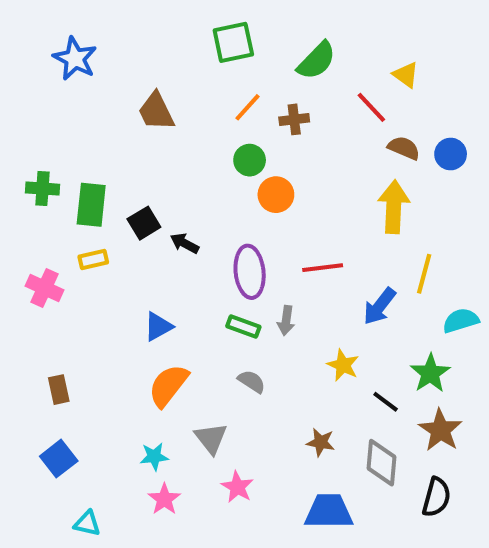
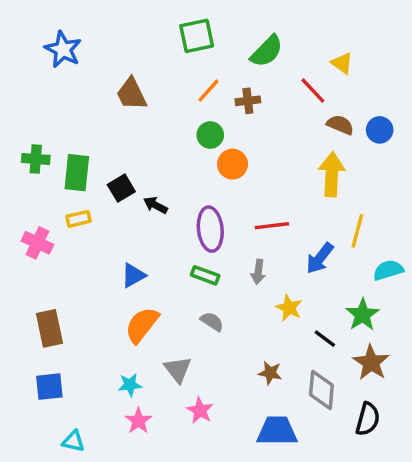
gray arrow: (286, 320) -> (258, 272), moved
brown rectangle: (59, 390) -> (49, 328), size x1.5
blue square: (59, 459) -> (49, 387), turned 32

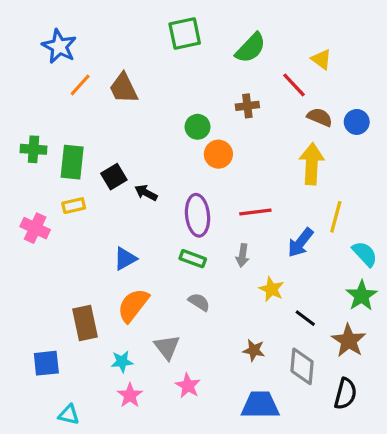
orange line: (209, 91) -> (80, 85), moved
brown cross: (248, 101) -> (247, 106), moved
cyan semicircle: (388, 270) -> (365, 254), turned 64
green star: (363, 315) -> (362, 296), moved
brown rectangle: (49, 328) -> (85, 323), moved

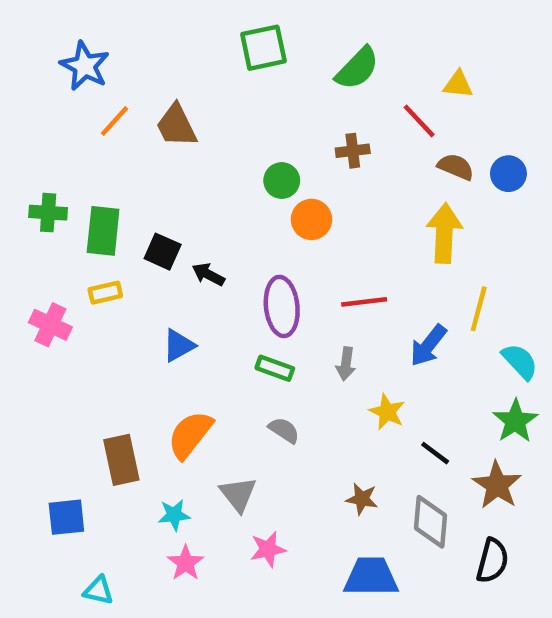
yellow triangle: (321, 59) -> (458, 84), turned -30
black square: (114, 177) -> (163, 252), turned -35
blue triangle: (125, 259) -> (179, 345), moved
pink star: (188, 386) -> (268, 549), turned 30

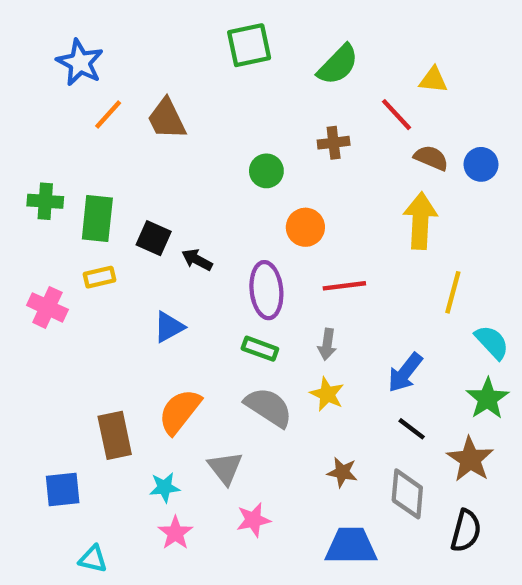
orange circle: (311, 219) -> (305, 227), moved
blue arrow: (428, 345) -> (405, 372), moved
yellow star: (387, 412) -> (327, 394), moved
gray semicircle: (284, 430) -> (269, 407), size x1.6

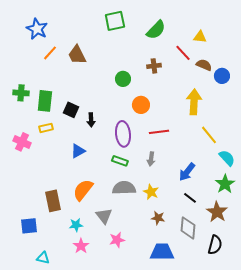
brown semicircle: (431, 158) -> (204, 65), moved
black arrow: (197, 260) -> (91, 120), turned -120
yellow line: (453, 292) -> (209, 135), turned -54
yellow star: (327, 394) -> (151, 192), moved
gray semicircle: (269, 407) -> (124, 188), turned -35

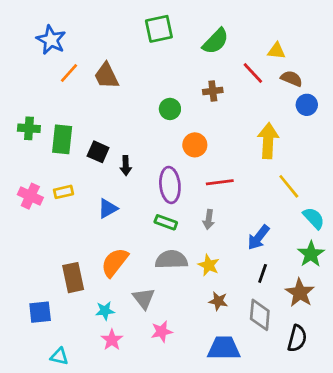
brown semicircle: (204, 65) -> (292, 79), moved
yellow rectangle: (46, 128) -> (64, 192), moved
black line: (190, 198) -> (263, 273), turned 72

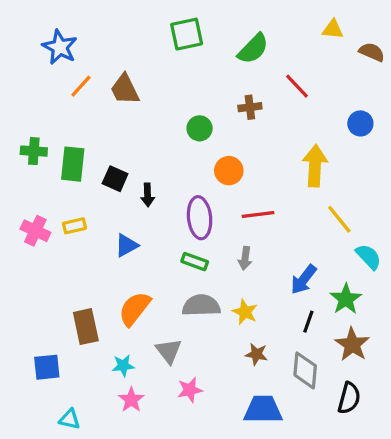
yellow triangle: (276, 51) -> (333, 29), moved
brown semicircle: (292, 79) -> (372, 52), moved
green star: (311, 254) -> (346, 299), moved

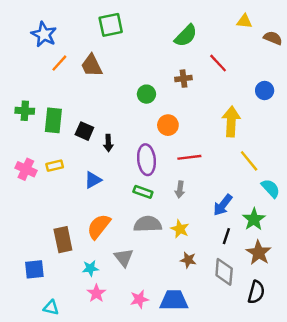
green square: (187, 34) -> (111, 25), moved
pink star: (190, 390) -> (139, 299), moved
blue trapezoid: (263, 409) -> (174, 300), moved

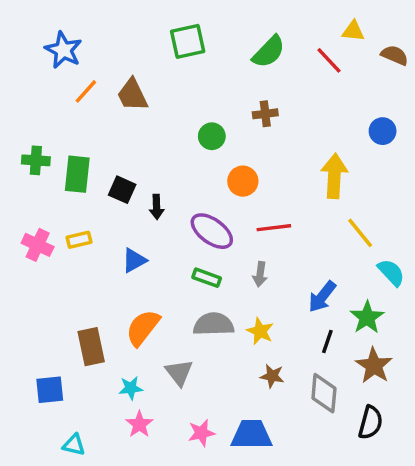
green square: (111, 25) -> (188, 41), moved
red line: (218, 63) -> (329, 60), moved
purple ellipse: (146, 160) -> (212, 231), turned -48

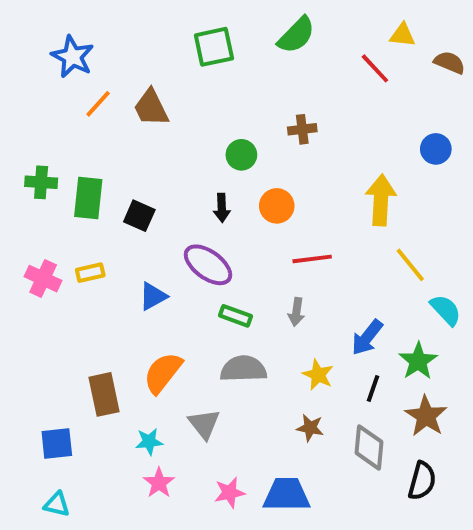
green semicircle: (269, 52) -> (296, 35), moved
black arrow: (157, 207) -> (222, 208), moved
purple ellipse: (212, 231) -> (208, 265), moved
yellow star: (260, 331) -> (318, 375), moved
cyan triangle: (74, 445) -> (57, 504), moved

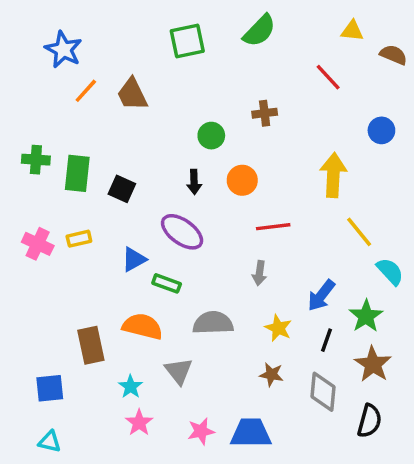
red line: (375, 68) -> (328, 77), moved
green rectangle: (235, 316) -> (167, 283), moved
orange semicircle: (163, 373) -> (143, 326), turned 66
cyan star: (149, 442) -> (130, 387), turned -30

